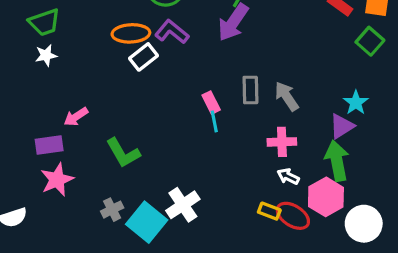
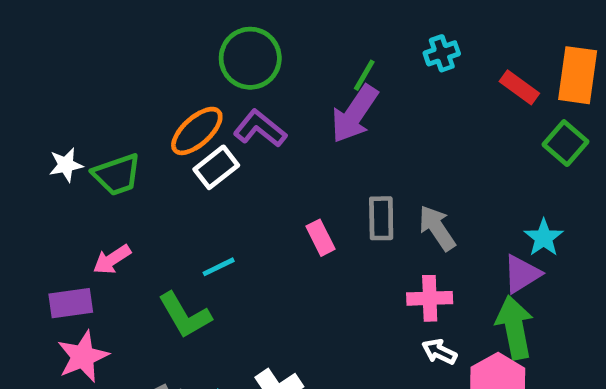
green trapezoid: (44, 22) -> (117, 175), moved
orange ellipse: (131, 33) -> (197, 131), turned -39
cyan line: (214, 121) -> (219, 267), moved, turned 75

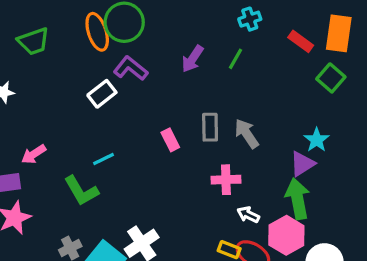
green line: (364, 75) -> (235, 59), moved
purple arrow: (354, 114) -> (193, 59), size x0.7
orange ellipse: (197, 131) -> (97, 32), moved, turned -66
green trapezoid: (117, 175) -> (34, 41), moved
pink cross: (430, 298) -> (226, 180), moved

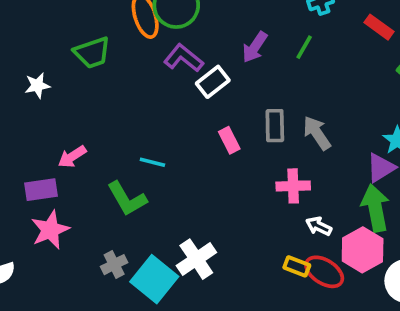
green trapezoid: (34, 41) -> (92, 53), moved
white rectangle: (102, 94) -> (213, 82), moved
cyan line: (104, 159) -> (152, 162), turned 40

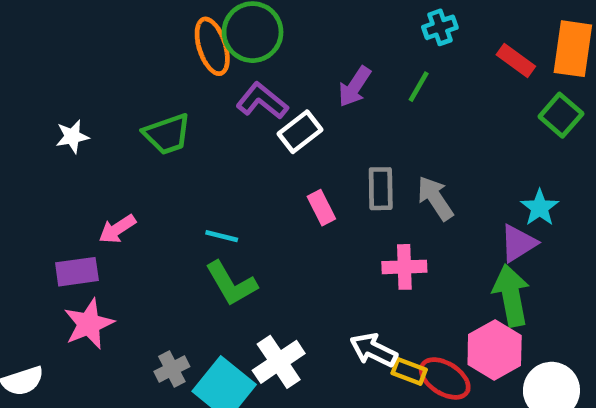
green trapezoid: (92, 53) -> (167, 134), moved
green L-shape: (127, 199) -> (231, 284), moved
white arrow: (319, 226) -> (374, 350), moved, size x1.4

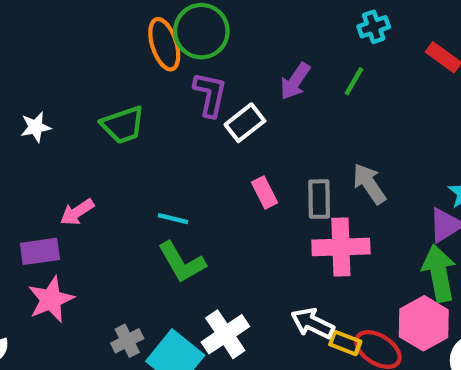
purple L-shape: (262, 101) -> (210, 94), turned 63
gray rectangle: (381, 189) -> (319, 199), moved
pink cross: (404, 267) -> (341, 247), size x1.4

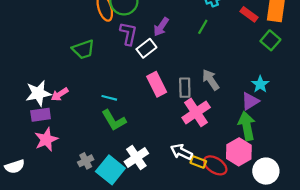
purple arrow: (295, 81) -> (161, 27), moved
white star: (36, 127) -> (38, 93), moved, size x1.6
pink rectangle: (265, 193) -> (157, 84), size x1.5
pink cross: (341, 247) -> (196, 112), turned -32

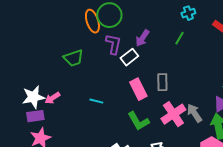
gray arrow: (211, 80) -> (194, 113), moved
gray rectangle: (185, 88) -> (162, 82), moved
green L-shape: (114, 120) -> (138, 121), moved

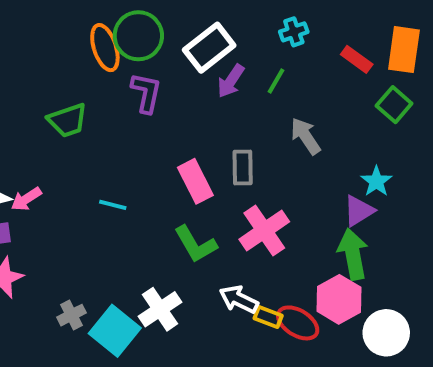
purple arrow: (142, 38) -> (231, 81), moved
white rectangle: (129, 57) -> (209, 48), moved, size x1.4
gray arrow: (194, 113) -> (306, 136), moved

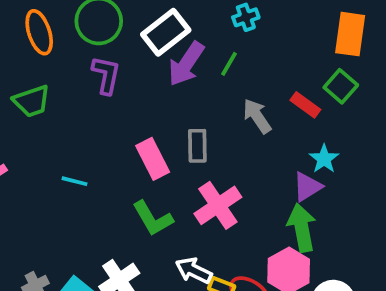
orange ellipse: (105, 48) -> (39, 32), moved
red rectangle: (357, 59) -> (305, 105), moved
purple arrow: (231, 81) -> (186, 64), size x1.4

